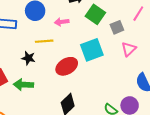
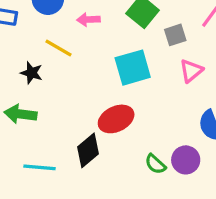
yellow line: (44, 41) -> (58, 48), turned 30
red ellipse: (67, 66) -> (116, 119), moved

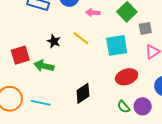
yellow line: (58, 48) -> (81, 38), moved
red ellipse: (116, 119) -> (127, 77), moved
cyan line: (39, 167) -> (41, 103), moved

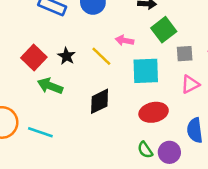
pink arrow: (93, 13) -> (125, 40), moved
red square: (20, 55) -> (34, 57), moved, turned -36
black diamond: (83, 93) -> (100, 101), moved

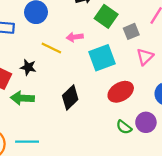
yellow line: (101, 56) -> (51, 48), moved

